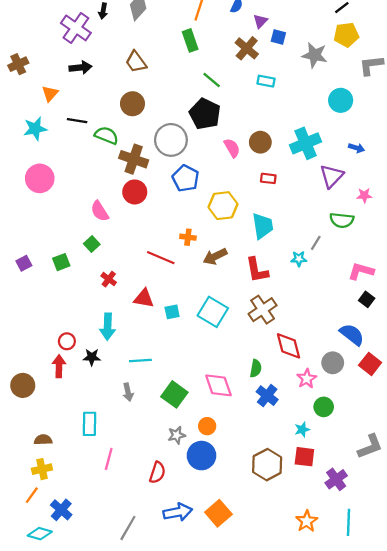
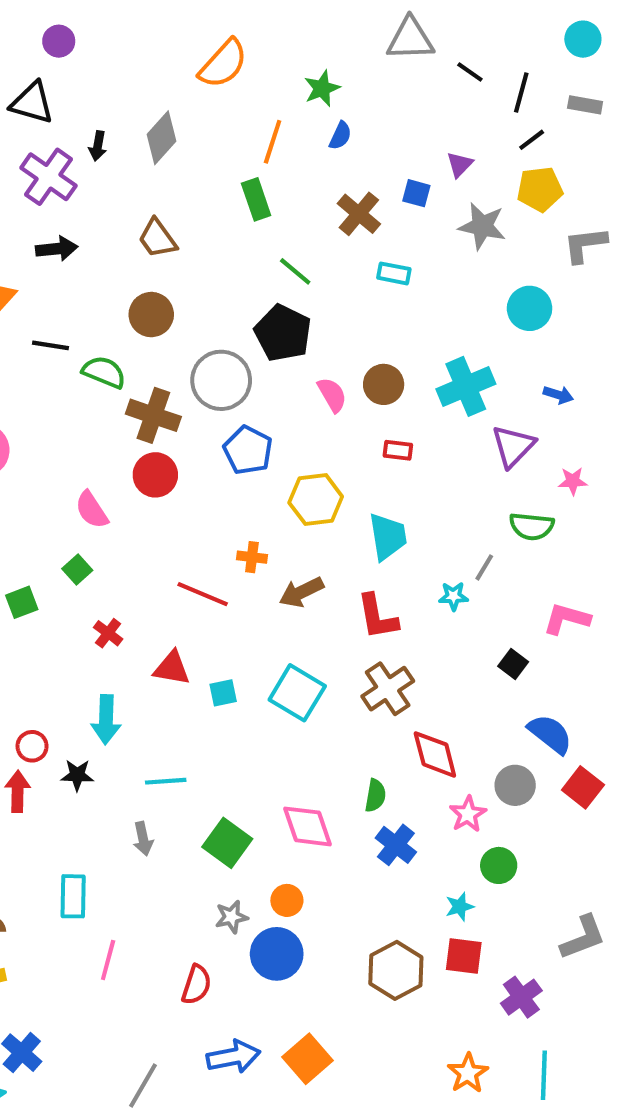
purple triangle: (260, 21) -> (460, 164), moved
black square: (367, 299) -> (513, 664), moved

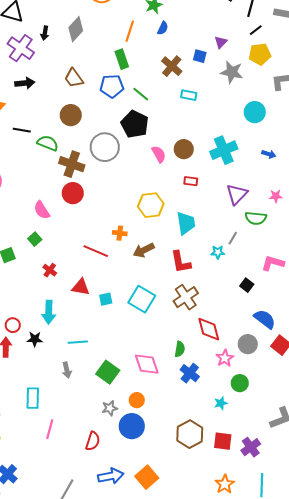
purple triangle: (513, 446) -> (237, 194), moved
blue pentagon: (248, 450) -> (112, 86), moved, turned -30
red square: (464, 956) -> (223, 441), moved

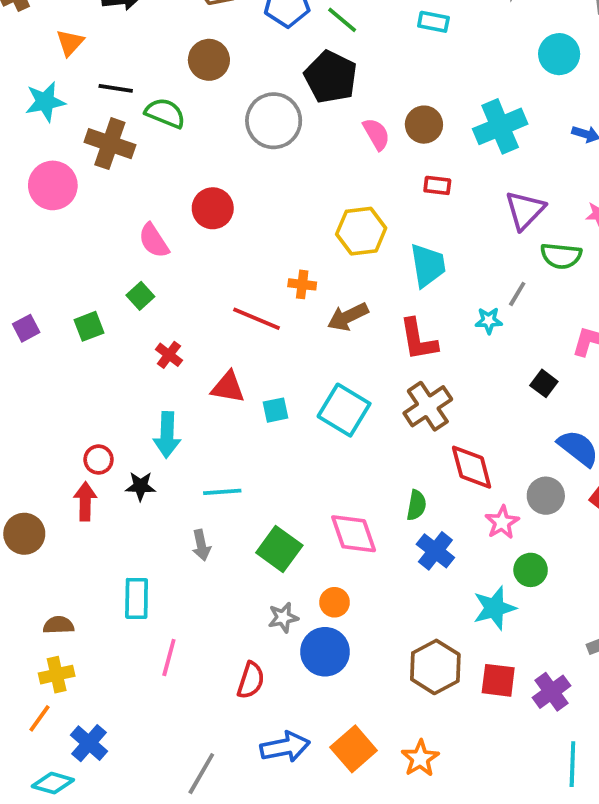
brown cross: (72, 164) -> (110, 144), moved
cyan star: (221, 403) -> (494, 608), size x1.6
orange star: (225, 484) -> (420, 758), moved

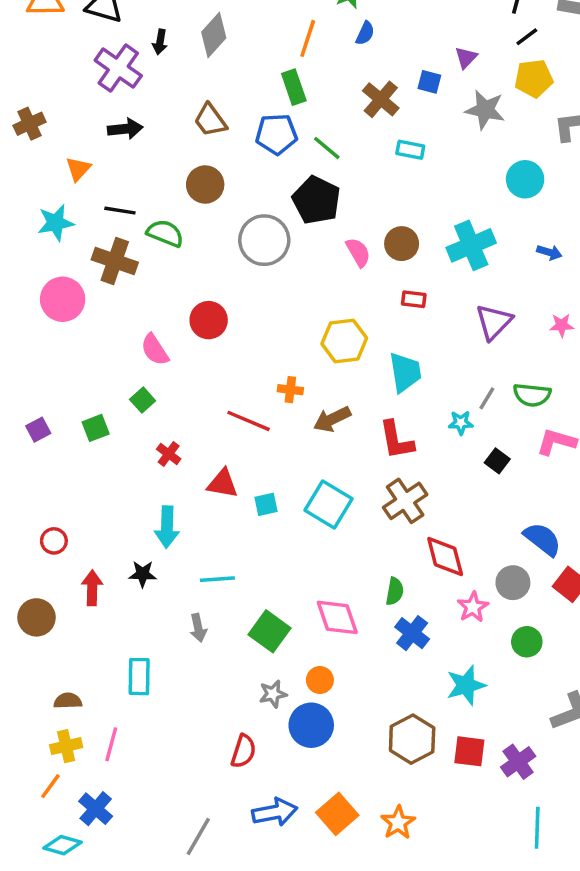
green semicircle: (561, 256) -> (532, 395), moved
black square: (544, 383) -> (497, 461), moved
red circle: (99, 460) -> (54, 541), moved
green circle: (531, 570) -> (527, 642), moved
pink line: (169, 657) -> (111, 744), moved

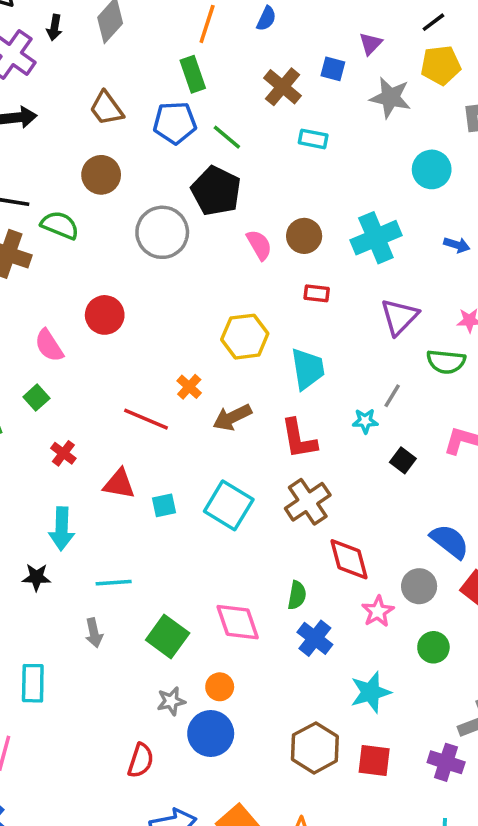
orange cross: (290, 390) -> (189, 387), turned 35
green semicircle: (532, 395) -> (446, 362), moved
purple cross: (518, 762) -> (446, 762), moved, turned -36

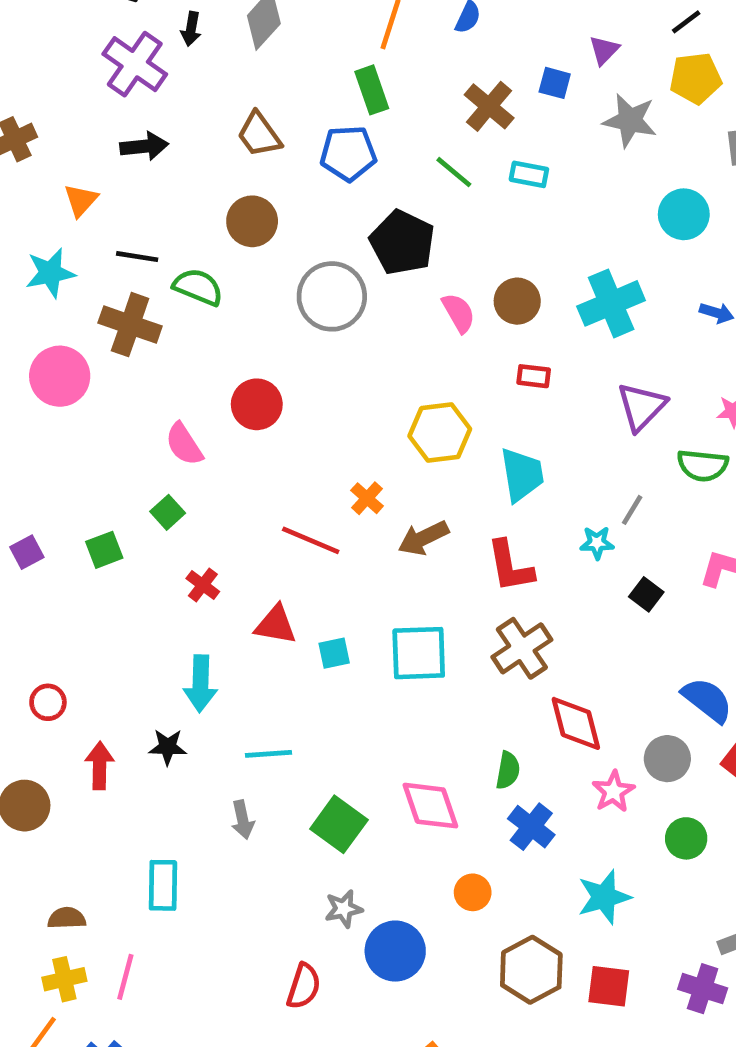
green line: (227, 137) -> (454, 172), moved
cyan square: (229, 505) -> (419, 653), turned -33
orange circle: (220, 687) -> (473, 892), moved

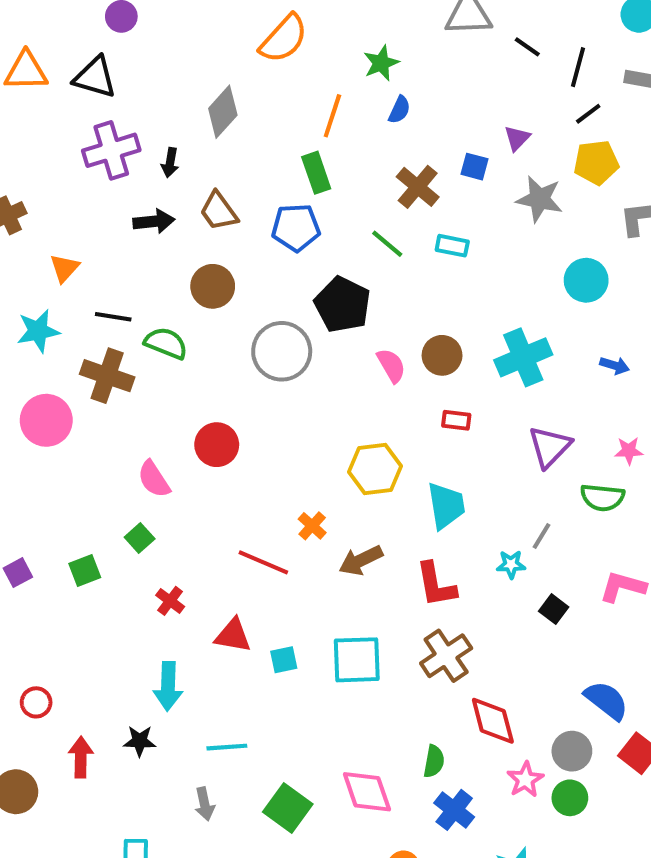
black arrow: (191, 29) -> (170, 163), moved
purple cross: (135, 64) -> (111, 150), turned 38
black arrow: (144, 146) -> (154, 221), moved
green circle: (686, 838) -> (570, 798), moved

